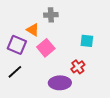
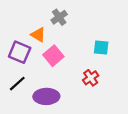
gray cross: (51, 15) -> (59, 17), turned -32
purple ellipse: (60, 83) -> (46, 96), moved

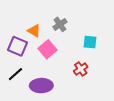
gray cross: (59, 17) -> (60, 24), moved

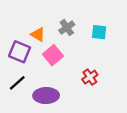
cyan square: (90, 42) -> (99, 32), moved

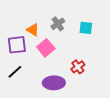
purple square: (20, 52) -> (17, 45), turned -30
purple ellipse: (46, 96) -> (54, 83), moved

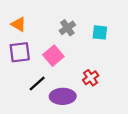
orange triangle: (33, 30) -> (19, 24), moved
black line: (15, 72) -> (37, 84), moved

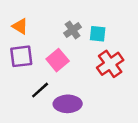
cyan square: (100, 32) -> (98, 34), moved
red cross: (91, 78) -> (110, 64), moved, size x1.5

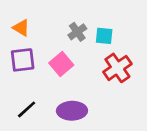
black line: (40, 90) -> (27, 109), moved

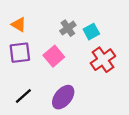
cyan square: (104, 36) -> (91, 32), turned -35
purple ellipse: (72, 111) -> (63, 97), turned -50

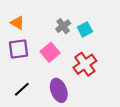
red cross: (103, 60) -> (85, 64), moved
purple ellipse: (63, 97) -> (59, 90), turned -60

